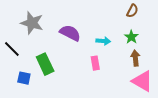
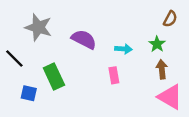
brown semicircle: (132, 11) -> (170, 19), moved

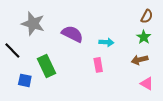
green star: (157, 44) -> (144, 37), moved
brown arrow: (162, 69) -> (140, 60), turned -98
pink triangle: (170, 97) -> (147, 84), size x0.6

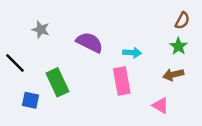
gray star: (33, 24) -> (41, 30), size x0.6
pink rectangle: (98, 65) -> (122, 81), size x1.5
pink triangle: (147, 84) -> (160, 105), moved

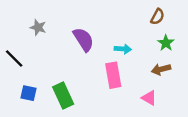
brown semicircle: (182, 21) -> (157, 17), moved
purple semicircle: (90, 42) -> (83, 39), turned 30
green rectangle: (57, 82) -> (63, 96), moved

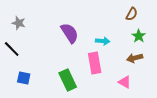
gray star: (38, 27) -> (19, 23), moved
green rectangle: (63, 96) -> (68, 80), moved

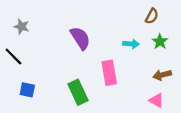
cyan arrow: (103, 41) -> (131, 44), moved
brown arrow: (135, 58) -> (162, 75), moved
pink triangle: (125, 82) -> (156, 100), moved

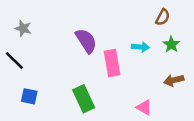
pink rectangle: (109, 73) -> (112, 63), moved
pink triangle: (156, 100) -> (144, 107), moved

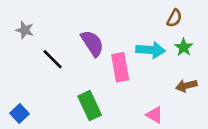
cyan arrow: (140, 47) -> (151, 50), size x1.5
black line: (14, 60) -> (53, 59), moved
blue square: (29, 96) -> (19, 114), moved, turned 35

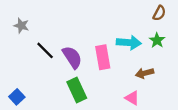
brown semicircle: (174, 18) -> (159, 13), moved
purple semicircle: (92, 43) -> (72, 57), moved
brown arrow: (186, 86) -> (145, 73), moved

